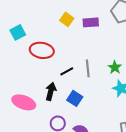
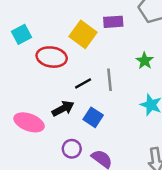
yellow square: (67, 19) -> (83, 34), moved, size x1.5
green star: (115, 67) -> (145, 61), moved
black arrow: (51, 91) -> (63, 109), turned 48

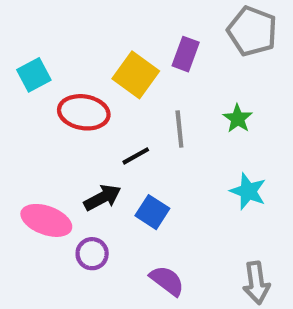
purple rectangle: (113, 22) -> (186, 54), turned -66
gray line: (109, 80) -> (179, 129), moved
purple circle: (72, 149) -> (92, 254), moved

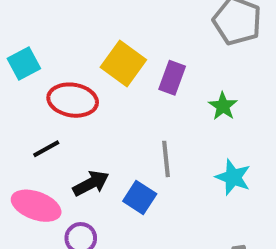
purple rectangle: (186, 54) -> (172, 78), moved
gray line: (179, 129) -> (166, 159), moved
black line: (136, 156) -> (46, 149), moved

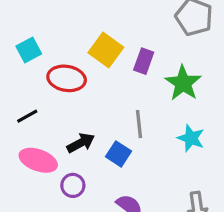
green star: (223, 106) -> (183, 83), size x1.6
black line: (46, 149) -> (27, 116), moved

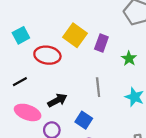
green star: (183, 83) -> (129, 58), size x0.6
blue square: (119, 154) -> (84, 120), moved

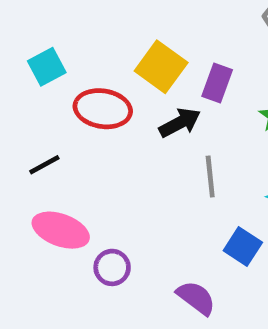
black arrow: (57, 100) -> (180, 123), moved
blue square: (84, 120) -> (243, 246), moved

